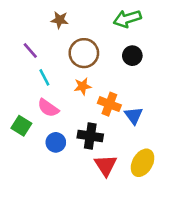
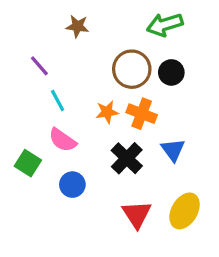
brown circle: (84, 53) -> (132, 69), moved
orange cross: (109, 104) -> (142, 114), moved
black cross: (90, 136) -> (127, 158), moved, turned 35

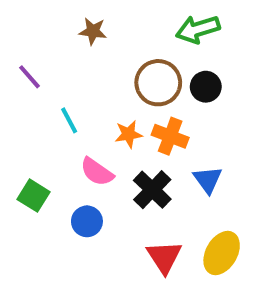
purple line: (39, 66) -> (30, 77), moved
pink semicircle: (63, 140) -> (97, 172), moved

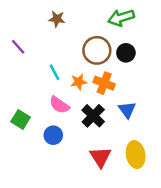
cyan line: (69, 120) -> (54, 72), moved
yellow ellipse: (222, 253) -> (136, 155), turned -40

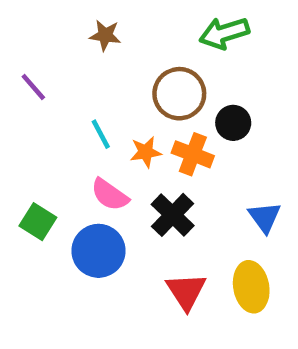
black circle: (126, 53) -> (233, 123), moved
blue triangle: (127, 110) -> (265, 217), moved
blue circle: (53, 135) -> (98, 251), size x1.5

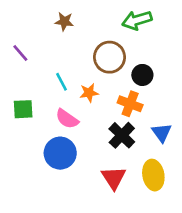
orange cross: (193, 154) -> (130, 104), moved
black cross: (173, 215) -> (122, 135), moved
green square: (38, 222) -> (23, 109), moved, turned -35

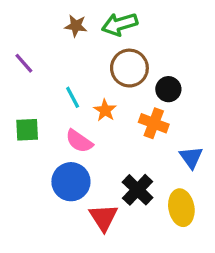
green arrow: (137, 20) -> (120, 24), moved
orange star: (89, 93) -> (105, 110), turned -30
black cross: (122, 135) -> (138, 190), moved
red triangle: (114, 178) -> (103, 217), moved

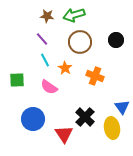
purple line: (24, 63) -> (42, 39), moved
black circle: (168, 89) -> (116, 40), moved
blue triangle: (191, 157) -> (122, 107), moved
blue circle: (71, 182) -> (33, 119), moved

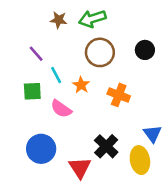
purple line: (42, 39) -> (36, 54), moved
green square: (17, 80) -> (32, 91), moved

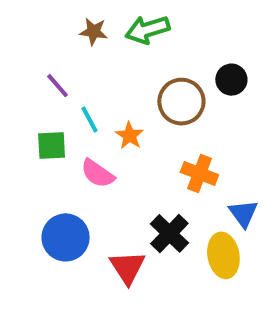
brown circle: (100, 52) -> (181, 102), moved
orange cross: (119, 95) -> (199, 173), moved

